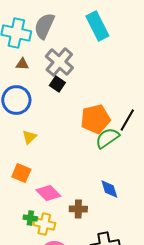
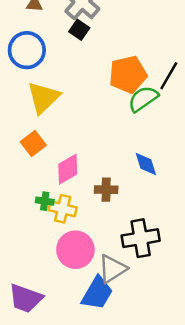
yellow triangle: (29, 137) -> (43, 97), size x1.8
orange square: (21, 173) -> (33, 144), turned 30
pink diamond: (48, 193) -> (68, 169), turned -75

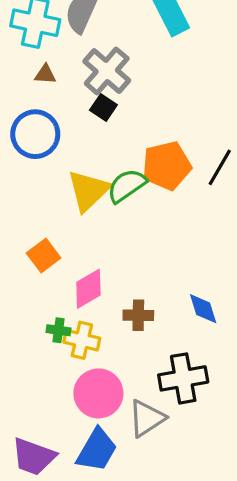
yellow triangle: (43, 97) -> (88, 191), moved
green semicircle: (143, 99) -> (127, 186), moved
blue diamond: (146, 164) -> (203, 309), moved
blue trapezoid: (97, 293) -> (97, 450), moved

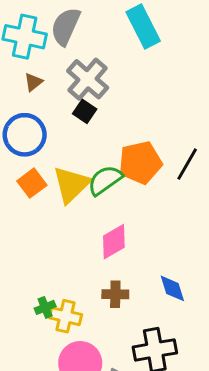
brown triangle: (45, 74) -> (33, 82), turned -42
orange square: (44, 255) -> (32, 183), moved
pink diamond: (88, 289) -> (114, 242), moved
green cross: (59, 330) -> (45, 307), turned -30

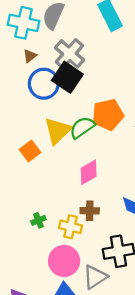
black square: (85, 111) -> (67, 77), size x1.8
blue circle: (25, 135) -> (44, 84), moved
orange square: (32, 183) -> (30, 151), moved
yellow cross: (66, 316) -> (70, 227), moved

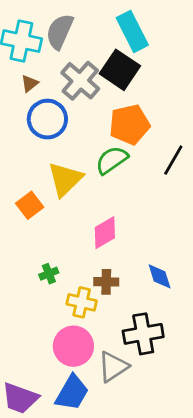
black square: (67, 77) -> (120, 70), moved
orange pentagon: (108, 115) -> (129, 125), moved
green semicircle: (82, 127) -> (112, 160), moved
green cross: (38, 220) -> (49, 274), moved

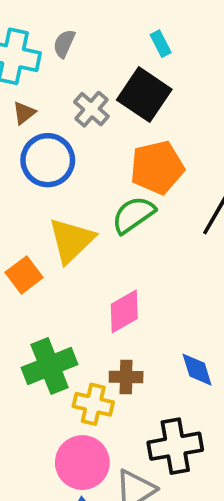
gray semicircle: (60, 31) -> (64, 44), size x0.6
cyan rectangle: (132, 31) -> (161, 44), size x0.5
gray cross: (80, 81) -> (91, 109), size x0.7
green cross: (49, 274) -> (50, 366), size x2.0

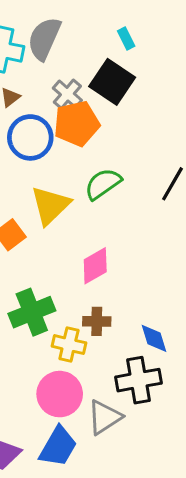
gray semicircle: (64, 44) -> (44, 39), size x1.8
orange pentagon: (157, 167) -> (77, 124), moved
blue diamond: (197, 370) -> (154, 338), moved

